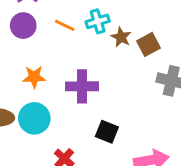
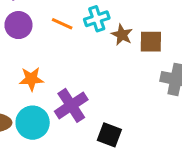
brown square: (148, 44) -> (151, 42), turned 30
purple cross: (82, 86) -> (71, 105), moved, turned -32

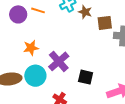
orange line: (62, 24) -> (38, 10), moved
brown square: (151, 42) -> (105, 23), moved

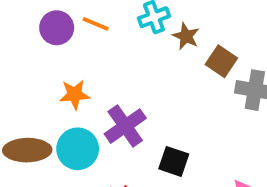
brown square: (105, 23) -> (221, 61), turned 35

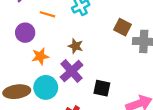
purple circle: (57, 28) -> (25, 33), moved
brown star: (186, 36) -> (75, 46), moved

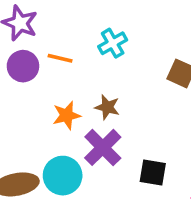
purple circle: (25, 33) -> (23, 66), moved
orange star: (40, 56) -> (67, 115), moved

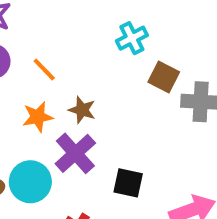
cyan cross: (113, 43) -> (132, 38), moved
orange line: (60, 58) -> (44, 69), moved, turned 30

